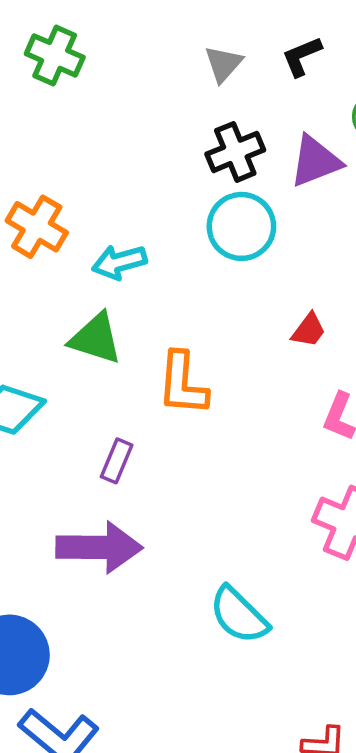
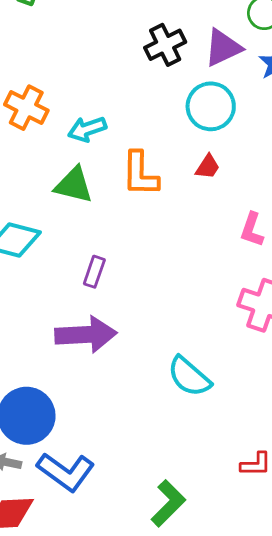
cyan circle: (241, 226) -> (211, 106), moved
red trapezoid: (309, 330) -> (208, 167), moved
orange L-shape: (183, 384) -> (140, 174), moved

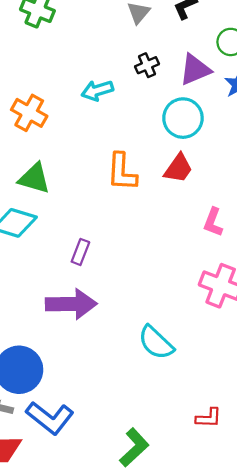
black cross: (165, 45) -> (147, 65), size x0.7
cyan arrow: (87, 129) -> (97, 90), moved
red trapezoid: (208, 167) -> (178, 168), size x1.4
green triangle: (74, 185) -> (34, 178), moved

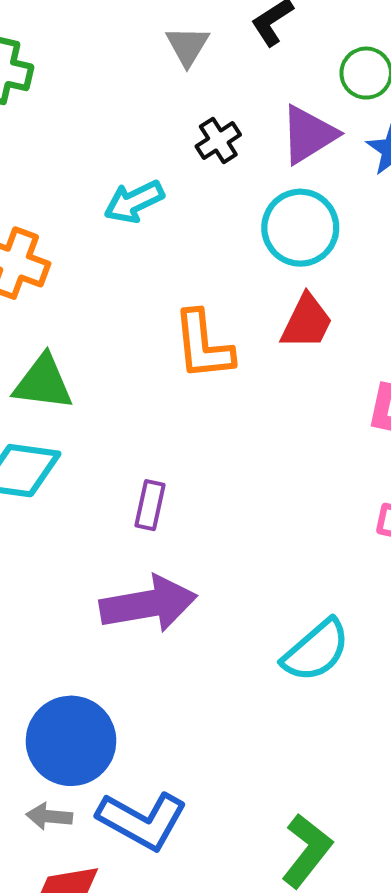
cyan semicircle: (156, 343) -> (316, 651), turned -75

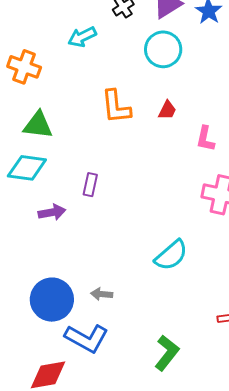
red trapezoid: (307, 322) -> (167, 110), moved, size x0.7
purple arrow: (148, 604) -> (52, 212), moved, size x0.6
gray arrow: (49, 816) -> (102, 294), moved

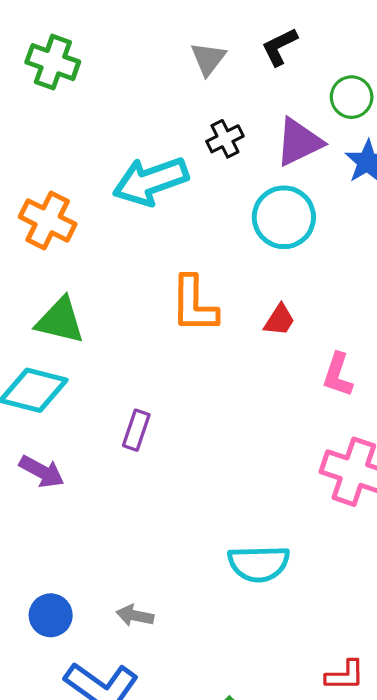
cyan arrow: (82, 37) -> (151, 181), size x1.5
purple arrow: (52, 212) -> (42, 472), moved, turned 32
cyan semicircle: (171, 255) -> (259, 564), turned 33
blue circle: (52, 300) -> (51, 615), size x0.6

